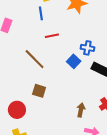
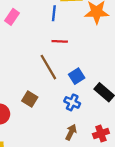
blue cross: (87, 48) -> (72, 102), moved
brown line: (35, 59) -> (48, 67), moved

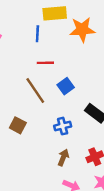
blue square: (77, 76) -> (66, 86), moved
blue cross: (72, 102) -> (63, 126), turned -35

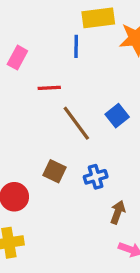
red line: (45, 63) -> (49, 88), moved
blue cross: (63, 126) -> (96, 177), moved

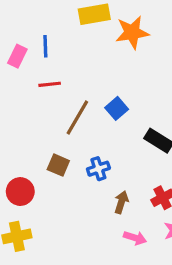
blue line: (76, 46) -> (45, 46), moved
brown line: (76, 123) -> (77, 117), turned 69

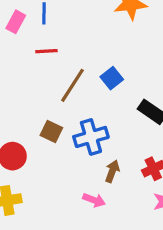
blue cross: (98, 169) -> (91, 137), size x1.5
pink arrow: (135, 238) -> (94, 200), moved

